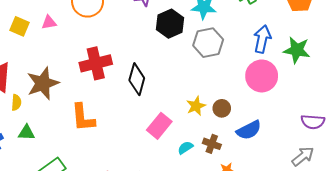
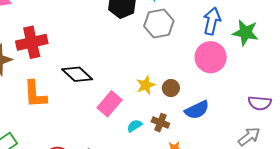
red cross: (96, 63) -> (32, 42), moved
black diamond: (137, 79) -> (77, 74), moved, turned -64

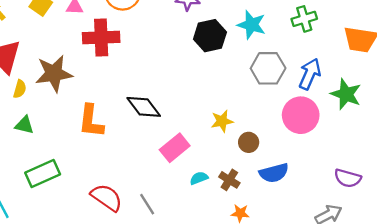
gray hexagon: (159, 23) -> (268, 68), moved
red cross: (32, 42) -> (101, 37), moved
yellow star: (146, 85) -> (222, 121), moved

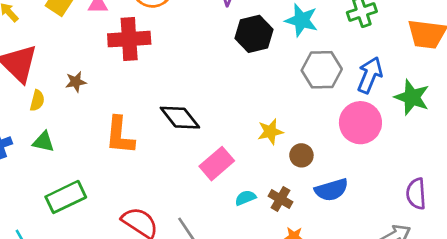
brown star: (54, 74) -> (76, 82), size x0.5
purple semicircle: (348, 178) -> (416, 194), turned 72

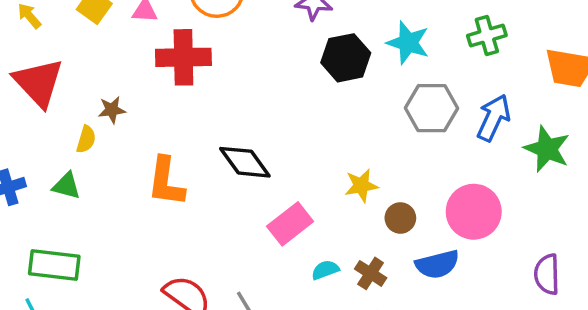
yellow semicircle: (37, 101) -> (86, 139), moved
pink circle: (360, 123) -> (474, 212), moved
green rectangle: (66, 197) -> (54, 265), moved, turned 30

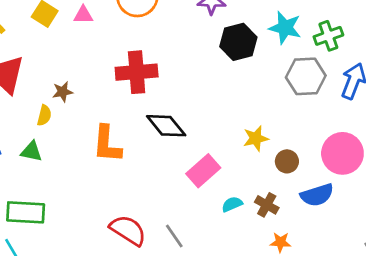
green cross: (487, 36) -> (328, 36), moved
red cross: (183, 57) -> (137, 72), moved

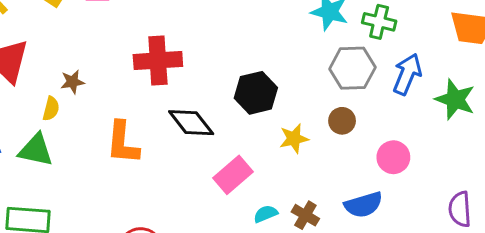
green cross: (328, 36) -> (379, 22), turned 32
black hexagon: (238, 42) -> (256, 93), moved
green triangle: (31, 151) -> (36, 150), size x1.4
pink circle: (342, 153) -> (393, 157), size x0.7
brown circle: (287, 161) -> (342, 121), moved

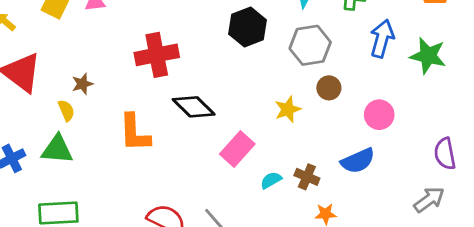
gray hexagon: (352, 68) -> (310, 45), moved
black hexagon: (256, 93) -> (248, 27), moved
yellow semicircle: (51, 109) -> (66, 110), turned -30

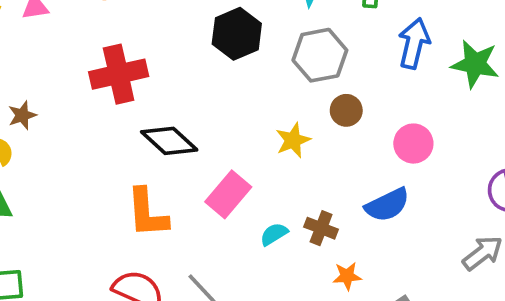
orange L-shape: (135, 133) -> (147, 213), moved

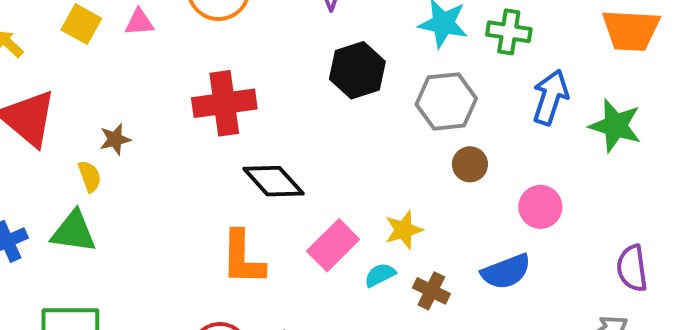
yellow star: (293, 140) -> (404, 230), moved
cyan semicircle: (274, 234) -> (380, 275), moved

